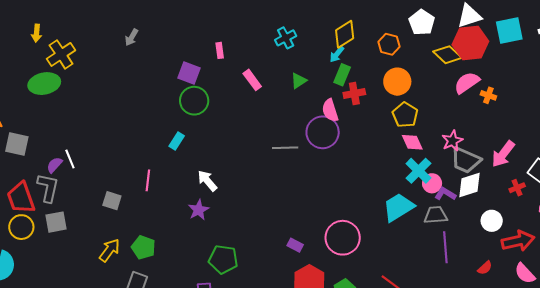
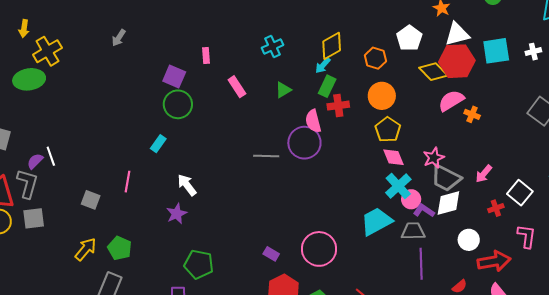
pink arrow: (503, 154) -> (484, 174), size x0.7

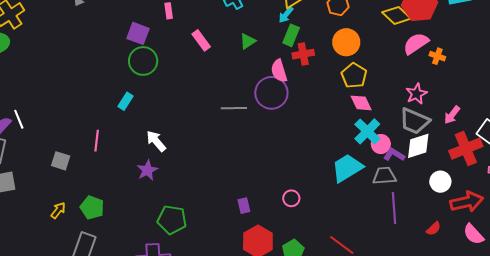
pink star: (434, 158) -> (416, 94), moved
red cross: (496, 208) -> (466, 149), size x2.0
yellow arrow: (86, 249) -> (58, 210), size x0.7
pink circle: (319, 249) -> (291, 198), size x0.5
purple rectangle: (271, 254) -> (244, 206), turned 49

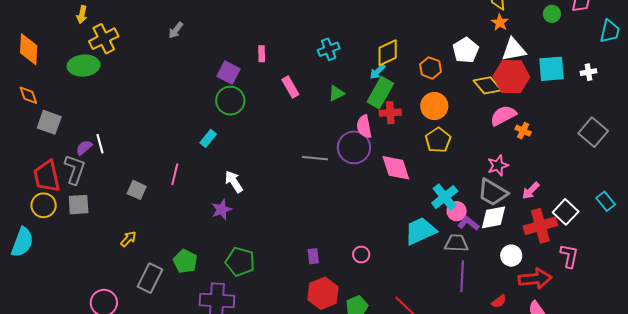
green rectangle: (291, 35) -> (380, 93), size x1.4
pink diamond: (361, 103) -> (396, 168), moved, size x1.4
green pentagon: (92, 208) -> (185, 261), moved

